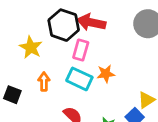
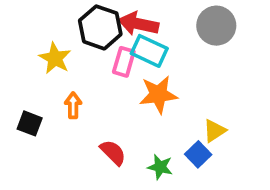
orange star: (106, 74) -> (158, 94), size x1.5
cyan rectangle: (79, 79) -> (149, 51), moved

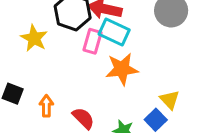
orange arrow: (73, 105) -> (46, 106), moved
yellow triangle: (215, 131) -> (170, 100), turned -40

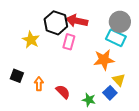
cyan rectangle: (114, 32) -> (116, 38), moved
orange star: (122, 69) -> (104, 60), moved

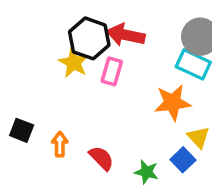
yellow star: (31, 40) -> (74, 63), moved

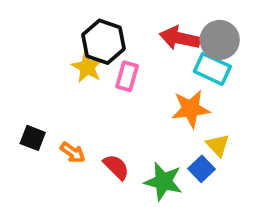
red arrow: (126, 35) -> (180, 38), moved
orange arrow: (60, 144) -> (73, 152), turned 125
green star: (146, 172) -> (163, 182), size x1.5

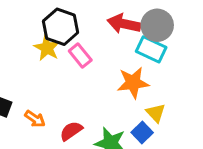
pink rectangle: (127, 76) -> (80, 55), turned -55
red semicircle: (116, 167) -> (71, 131), turned -80

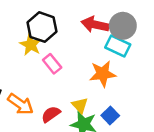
pink rectangle: (80, 55) -> (52, 64), moved
yellow triangle: (156, 113) -> (80, 105), moved
orange arrow: (35, 119) -> (21, 104), size x1.5

